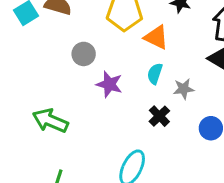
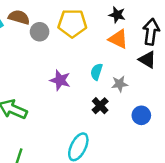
orange triangle: (156, 37) -> (118, 39), moved
gray circle: (84, 54) -> (40, 32), moved

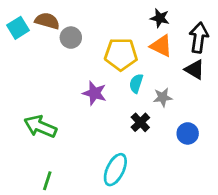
yellow pentagon: (72, 23) -> (121, 54), moved

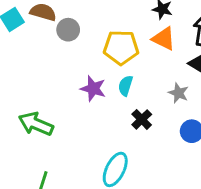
cyan semicircle: (136, 83) -> (126, 86), moved
gray star: (163, 97) -> (178, 93), moved, turned 30

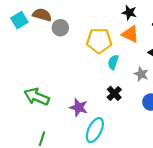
cyan semicircle: (126, 86) -> (113, 62), moved
purple star: (93, 89) -> (79, 107), moved

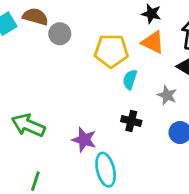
black cross: (114, 93) -> (131, 121), turned -32
cyan ellipse: (95, 130) -> (106, 170), turned -40

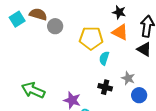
gray star: (167, 95) -> (128, 78), moved

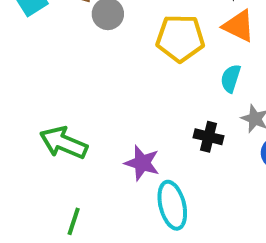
cyan semicircle: (104, 58) -> (231, 78), moved

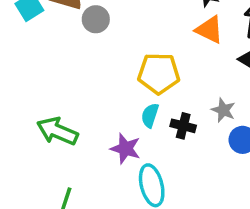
yellow pentagon: (180, 38) -> (159, 73), moved
cyan semicircle: (231, 78) -> (150, 115), moved

